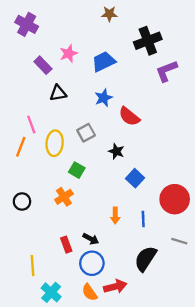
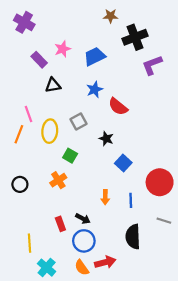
brown star: (109, 14) -> (111, 16), moved
black semicircle: (145, 259) -> (133, 237), turned -35

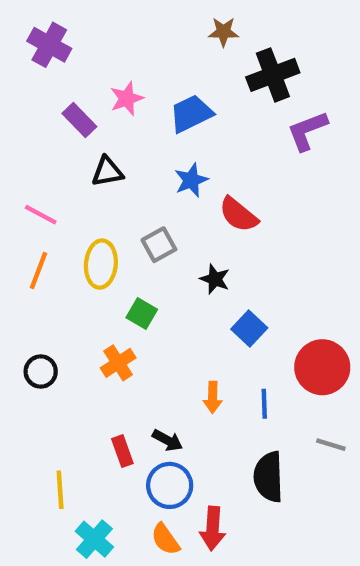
pink line: (28, 114) -> (41, 215), moved, turned -42
red arrow: (105, 262) -> (213, 528), turned 108

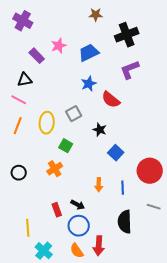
brown star: (223, 32) -> (96, 15), moved
purple L-shape: (307, 131) -> (130, 70), moved
black triangle: (107, 172) -> (25, 80), moved

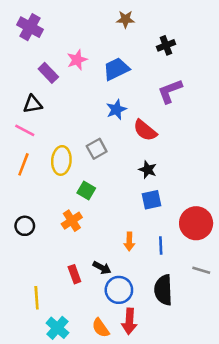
black cross: (127, 35) -> (166, 45), size x0.6
black star: (100, 130) -> (148, 170), moved
blue square: (116, 153) -> (152, 200), turned 35
blue circle: (79, 226) -> (119, 290), moved

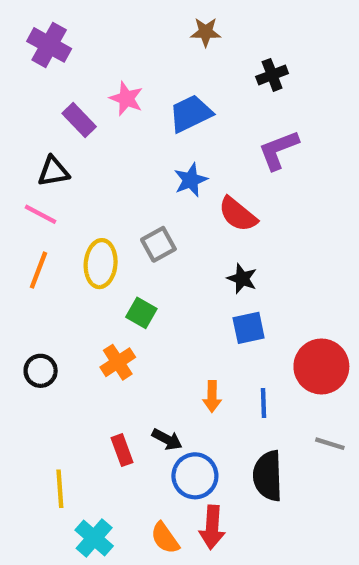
pink star: (77, 60) -> (126, 99), turned -30

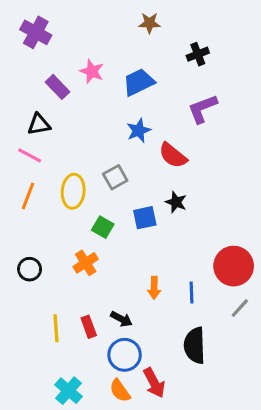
blue square: (249, 328) -> (145, 218), moved
gray line: (330, 444) -> (240, 308), moved, turned -65
blue circle: (195, 476) -> (125, 355), moved
yellow line: (60, 489) -> (56, 328), moved
red arrow: (212, 527) -> (154, 383), turned -32

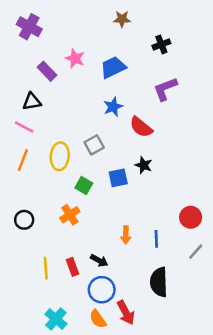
red circle: (234, 266) -> (191, 217), size x0.7

